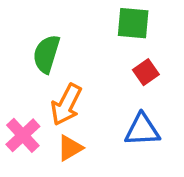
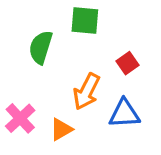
green square: (133, 23) -> (85, 20), moved
orange arrow: (66, 105) -> (86, 92), moved

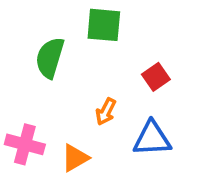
orange arrow: (86, 92) -> (106, 112), size x0.6
pink cross: (20, 118) -> (25, 144), turned -32

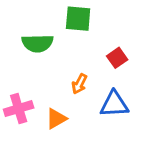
green semicircle: (50, 58) -> (37, 43), turned -108
pink cross: (25, 144) -> (19, 109), turned -32

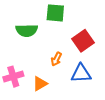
red square: (117, 58) -> (83, 41), size x1.5

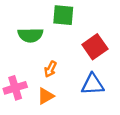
orange arrow: (56, 59) -> (50, 69), moved

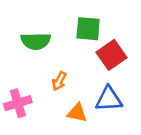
green square: (63, 15) -> (88, 29), moved
orange triangle: (46, 96) -> (77, 113), moved, turned 42

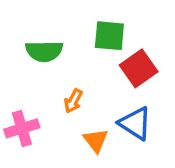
blue triangle: (109, 99) -> (135, 123), turned 36
orange triangle: (77, 113) -> (96, 140), turned 40

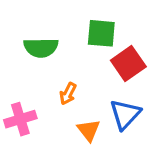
blue triangle: (135, 123) -> (125, 114), turned 40

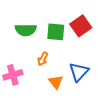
green square: (101, 33) -> (56, 32), moved
red square: (128, 64) -> (81, 26), moved

